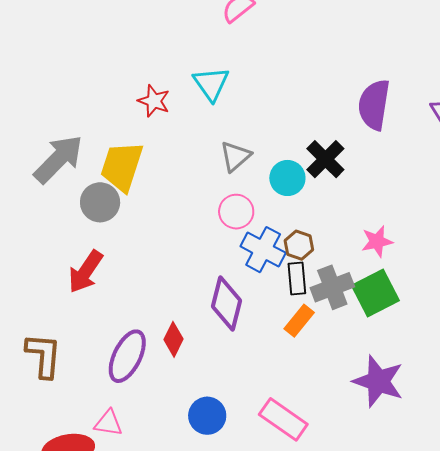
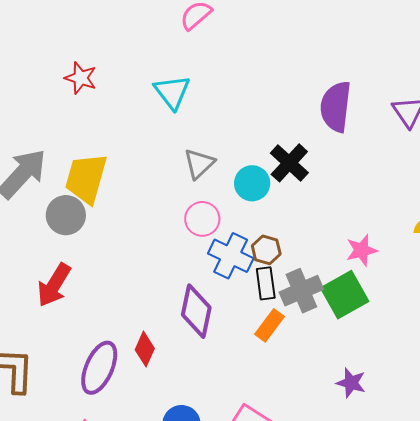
red star: (154, 101) -> (81, 78), moved
pink star: (377, 241) -> (362, 250), moved
purple star: (378, 381) -> (351, 383), size x0.6

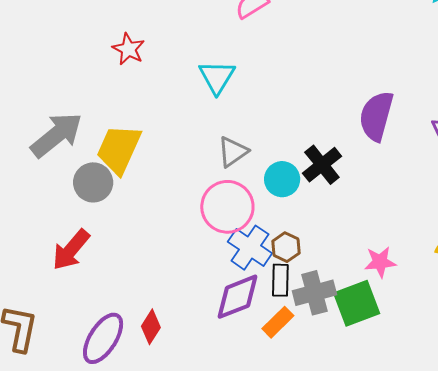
pink circle: (202, 219) -> (227, 207), size x1.5
purple diamond: (196, 311) -> (238, 297), moved, turned 48

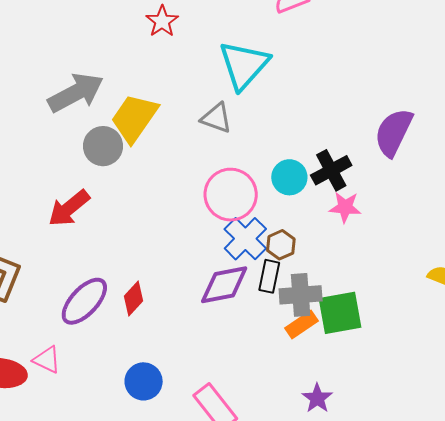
cyan triangle: (217, 77) -> (244, 65), size x1.4
gray triangle: (233, 152) -> (216, 118), moved, turned 44
pink star: (380, 262) -> (345, 207), moved
orange rectangle: (278, 322) -> (302, 324), moved

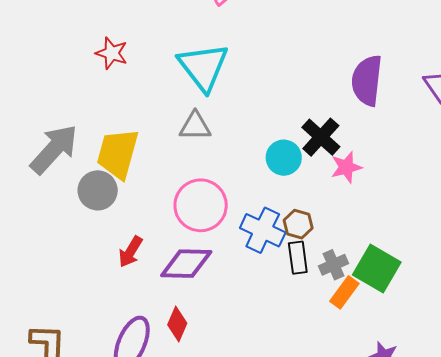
pink circle: (231, 195) -> (201, 205), moved
red arrow: (69, 208) -> (130, 252), moved, size x0.7
purple diamond: (224, 285) -> (186, 264), moved, turned 32
gray cross: (301, 295) -> (334, 265), size x0.7
green square: (340, 313) -> (377, 269), turned -30

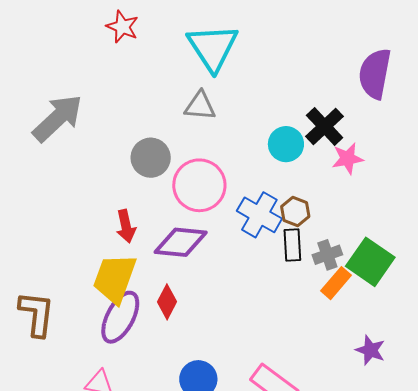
yellow trapezoid: (118, 154) -> (115, 279), moved
gray circle: (98, 190) -> (151, 158), moved
red arrow: (130, 252) -> (126, 226), turned -48

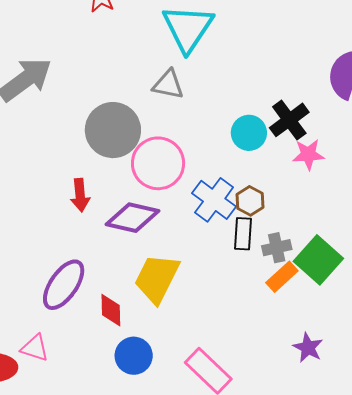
gray circle: (151, 158) -> (113, 130), size x1.4
yellow trapezoid: (115, 279) -> (157, 278), moved
red diamond: (167, 302) -> (111, 310), moved, turned -36

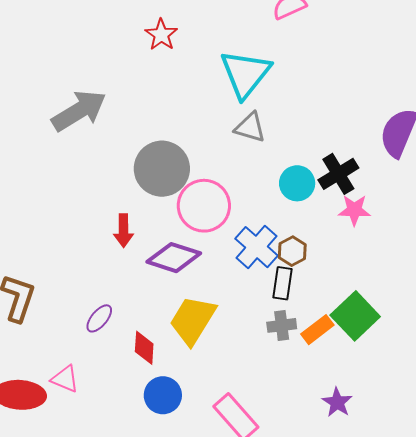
gray triangle: (168, 85) -> (250, 128), moved
gray cross: (277, 248) -> (282, 325), moved
purple ellipse: (64, 285) -> (99, 318), size x0.6

